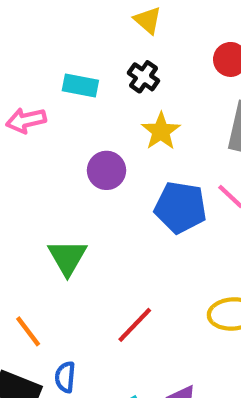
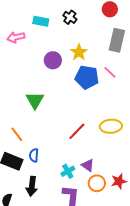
yellow star: (161, 131) -> (79, 52), moved
red line: (135, 325) -> (77, 131), moved

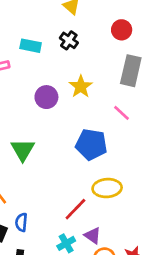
blue pentagon: (87, 77) -> (91, 145), moved
yellow ellipse: (111, 126) -> (107, 188), moved
red line: (77, 131) -> (75, 209), moved

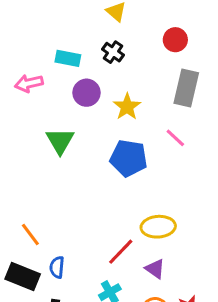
purple circle: (46, 97) -> (86, 93), moved
blue pentagon: (91, 145) -> (129, 158), moved
green triangle: (23, 150) -> (60, 141), moved
purple triangle: (93, 235) -> (155, 269), moved

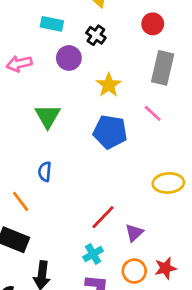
cyan rectangle: (68, 58) -> (52, 24), moved
purple circle: (86, 93) -> (69, 58), moved
yellow ellipse: (158, 227) -> (168, 183), moved
blue semicircle: (57, 267) -> (45, 172), moved
purple triangle: (155, 269) -> (134, 233), turned 42

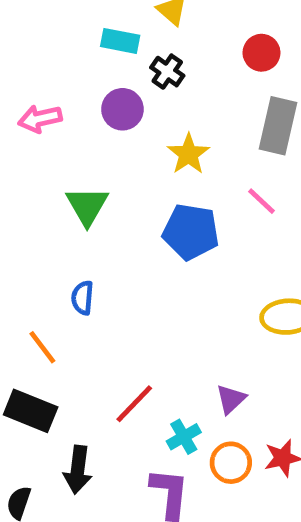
cyan rectangle: (52, 24) -> (120, 41), moved
red line: (103, 217) -> (134, 404), moved
cyan cross: (93, 254) -> (184, 437), moved

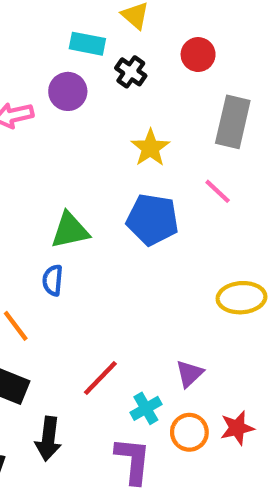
red circle: (261, 53) -> (198, 55), moved
purple circle: (122, 109) -> (68, 91), moved
green triangle: (87, 206) -> (70, 230), moved, turned 48

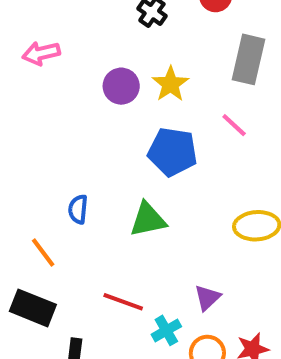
purple circle: (68, 91) -> (121, 86), moved
green triangle: (70, 230) -> (148, 220), moved
red line: (100, 378) -> (123, 302), turned 66

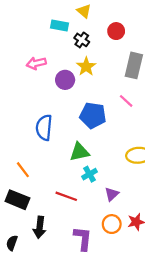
pink arrow: (41, 53) -> (36, 63), moved
yellow star: (170, 84) -> (86, 67), moved
blue semicircle: (78, 209) -> (44, 128), moved, size x1.6
cyan cross: (166, 330) -> (90, 174), moved

